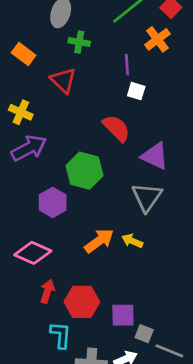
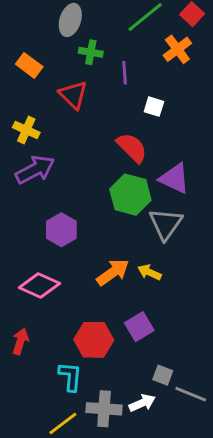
purple line: (127, 65) -> (125, 73), moved
green hexagon: (85, 171) -> (130, 195), moved
red arrow: (47, 291) -> (20, 341), moved
purple square: (123, 315) -> (139, 327), moved, turned -30

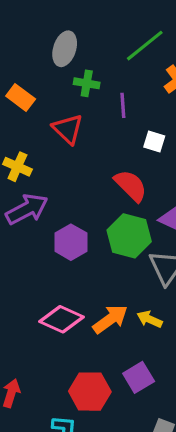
purple hexagon: (61, 230) -> (71, 242), moved
pink diamond: (39, 286) -> (61, 319), moved

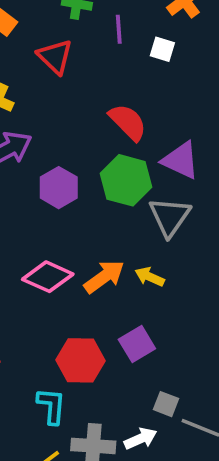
white square: (154, 142) -> (162, 49), moved

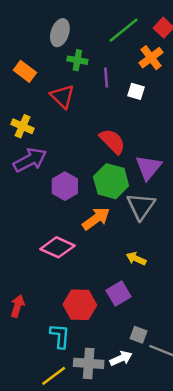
purple triangle: (181, 160) -> (149, 167), turned 44
orange arrow: (104, 277) -> (96, 219), moved
yellow arrow: (150, 277) -> (136, 259), moved

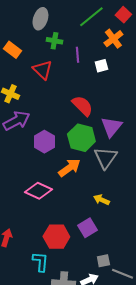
white square: (136, 91) -> (101, 66), turned -32
gray square: (139, 335) -> (103, 261), turned -32

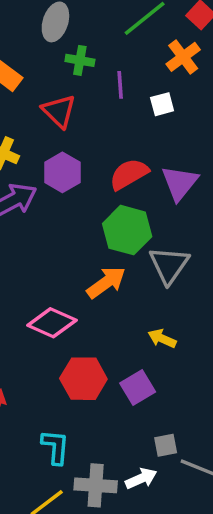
red semicircle: (82, 106) -> (129, 174), turned -75
purple triangle: (111, 127) -> (180, 183), moved
purple hexagon: (44, 142) -> (62, 172), moved
red hexagon: (56, 237) -> (83, 379), moved

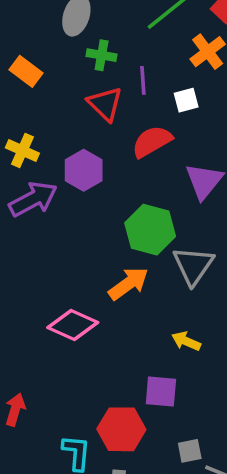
red triangle: (59, 111) -> (105, 104), moved
red semicircle: (129, 174) -> (152, 142), moved
red hexagon: (83, 379) -> (121, 429), moved
purple square: (138, 387) -> (161, 392), turned 36

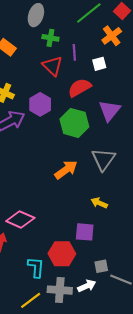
green hexagon: (150, 230) -> (74, 123), moved
pink diamond: (73, 325) -> (20, 219), moved

